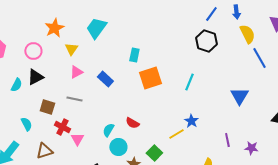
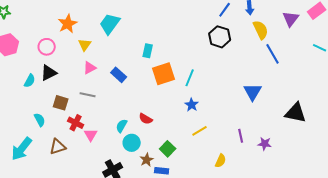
cyan line: (189, 82) -> (190, 78), moved
blue star: (191, 121) -> (192, 105), moved
yellow line: (176, 134) -> (200, 131), moved

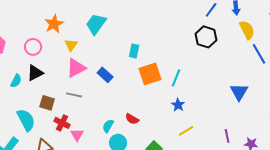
pink triangle: (90, 68) -> (76, 68), size x1.5
cyan semicircle: (40, 120) -> (26, 120), size x1.6

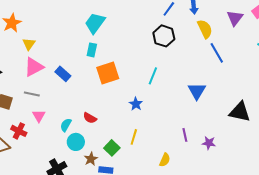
cyan trapezoid: (96, 24) -> (95, 23), moved
cyan line: (176, 78) -> (153, 76), moved
red cross: (62, 123) -> (19, 131), moved
yellow line: (186, 131) -> (134, 137), moved, turned -42
pink triangle: (77, 135) -> (39, 116), moved

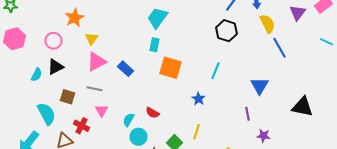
orange square: (108, 73) -> (170, 68), turned 35
purple line: (185, 135) -> (248, 114), moved
purple star: (209, 143) -> (264, 136), moved

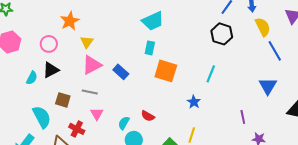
cyan trapezoid: (158, 18) -> (153, 21), turned -150
blue triangle: (260, 86) -> (268, 86), moved

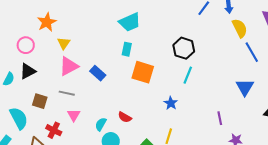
black hexagon: (222, 34) -> (184, 48), moved

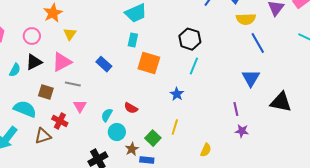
yellow semicircle: (240, 28) -> (246, 19), turned 114
pink triangle: (69, 66) -> (62, 62), moved
cyan semicircle: (19, 118) -> (25, 109), turned -40
purple line: (220, 118) -> (236, 109), moved

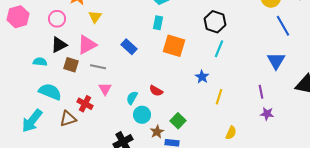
cyan semicircle: (15, 70) -> (40, 62), moved, turned -112
brown square: (46, 92) -> (71, 65), moved
yellow line: (175, 127) -> (219, 97), moved

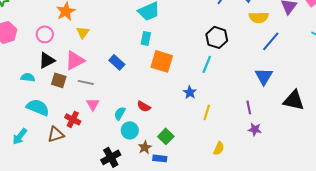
black hexagon: (215, 22) -> (217, 37), moved
blue line: (283, 26) -> (271, 41), turned 70
cyan arrow: (32, 121) -> (20, 136), size x0.7

